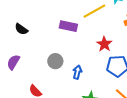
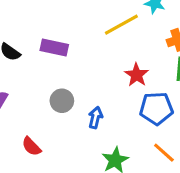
purple rectangle: (68, 26) -> (54, 47), moved

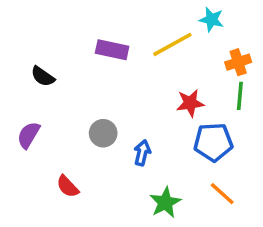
purple rectangle: (54, 47) -> (112, 50), moved
red star: (137, 75) -> (190, 103), turned 30

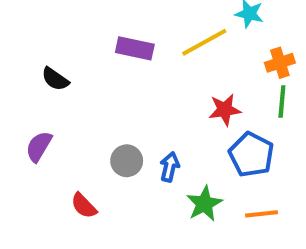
gray circle: (103, 133) -> (127, 161), moved
blue pentagon: (213, 142) -> (251, 155), turned 30
orange line: (222, 194) -> (262, 214), turned -48
green star: (165, 202) -> (204, 204), moved

